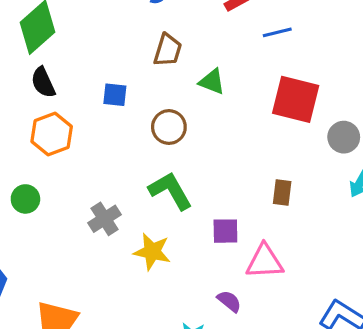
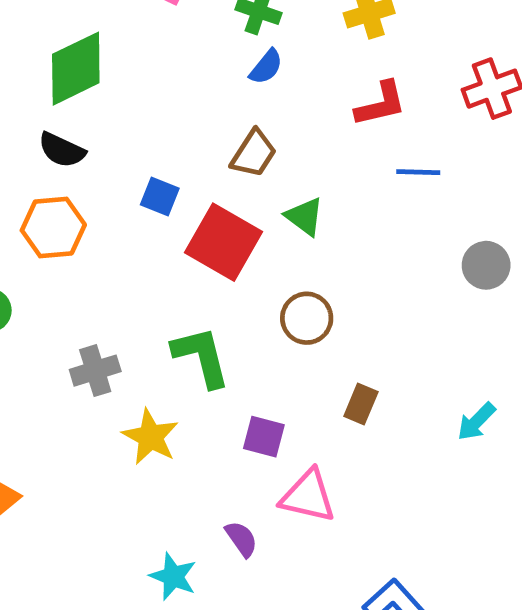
black semicircle: (43, 82) -> (62, 150), turned -56
red square: (296, 99) -> (224, 242), moved
brown circle: (169, 127) -> (307, 318), moved
gray circle: (344, 137) -> (486, 265), moved

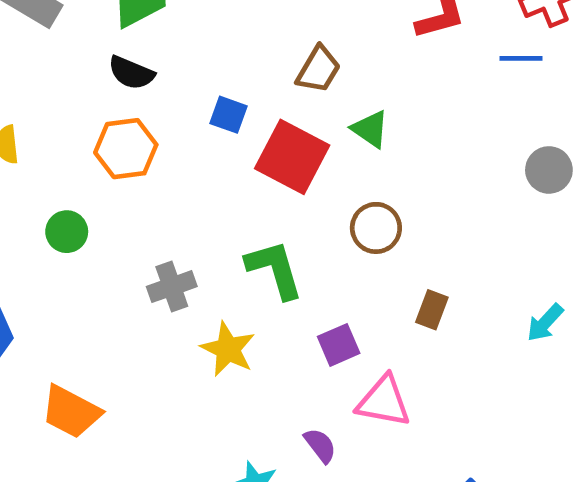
blue line: (418, 172) -> (521, 58), moved
purple square: (264, 437) -> (339, 345), turned -36

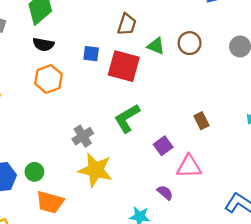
brown circle: (376, 228) -> (190, 43), moved
green circle: (67, 232) -> (34, 172), moved
green L-shape: (275, 269) -> (127, 118), turned -92
brown rectangle: (432, 310) -> (202, 121), turned -35
yellow star: (228, 349) -> (95, 170), moved, size x1.4

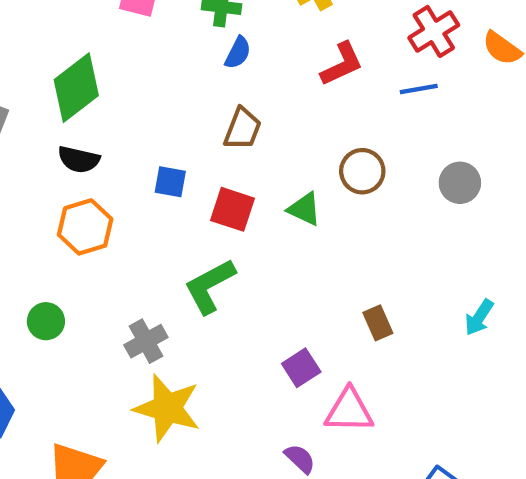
green triangle: (156, 46) -> (304, 209), moved
red square: (124, 66) -> (232, 209), size x0.7
green L-shape: (127, 118) -> (210, 286), moved
green circle: (34, 172) -> (46, 321), moved

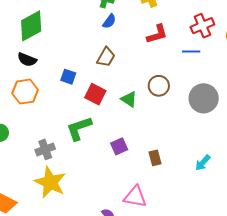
gray circle: (460, 183) -> (204, 98), size x1.5
purple square: (301, 368) -> (119, 146), moved

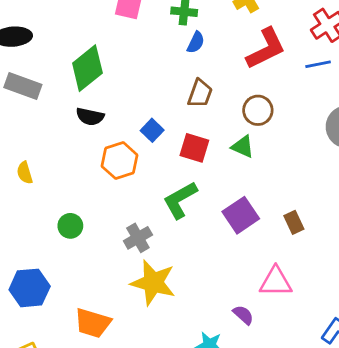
red L-shape: (157, 34) -> (266, 49), size x1.4
blue square: (68, 77) -> (152, 130), turned 35
brown circle: (159, 86) -> (258, 110), moved
orange hexagon: (25, 92) -> (120, 161), moved
purple square: (119, 146) -> (241, 215), size x1.4

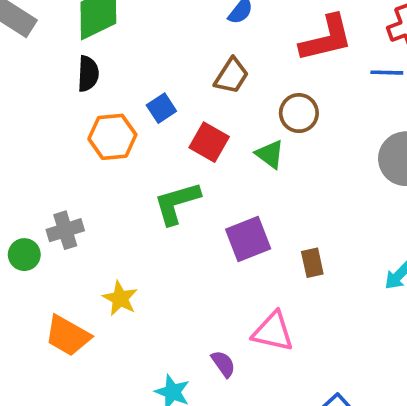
black semicircle: (90, 117) -> (88, 74), turned -112
green circle: (70, 226) -> (24, 255), moved
gray cross: (138, 238) -> (65, 230), moved
yellow star: (153, 283) -> (120, 298), size x0.6
orange trapezoid: (93, 323) -> (68, 336), moved

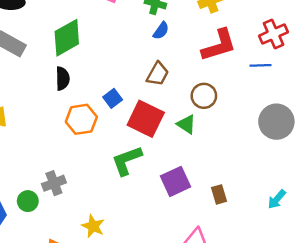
red square: (209, 142) -> (146, 119), size x1.4

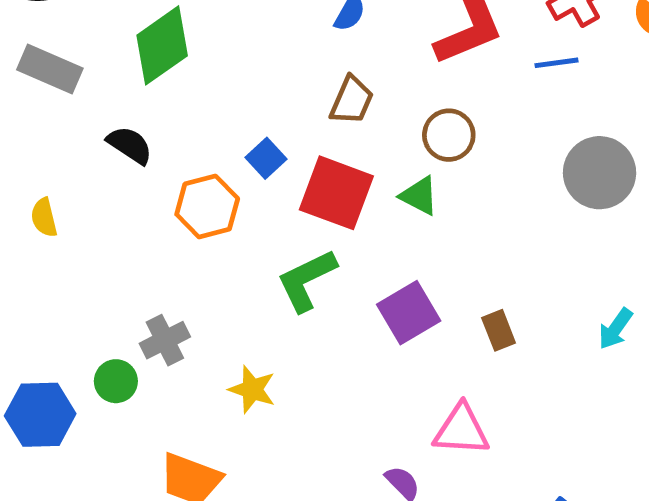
black semicircle: (63, 79) -> (130, 145), moved, turned -50
yellow star: (93, 226) -> (252, 389), moved

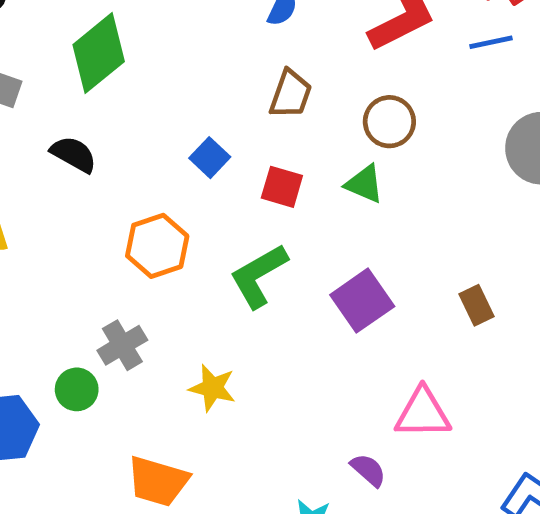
red square: (336, 193) -> (282, 187), size x0.6
orange hexagon: (207, 206) -> (157, 246), moved
brown rectangle: (499, 330) -> (477, 305), moved

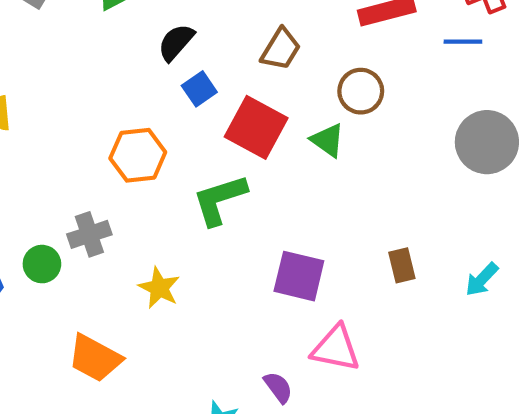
black semicircle: (74, 154) -> (176, 42), moved, turned -90
red square: (282, 187) -> (256, 127), size x1.6
purple square: (362, 301) -> (299, 276), moved, turned 36

